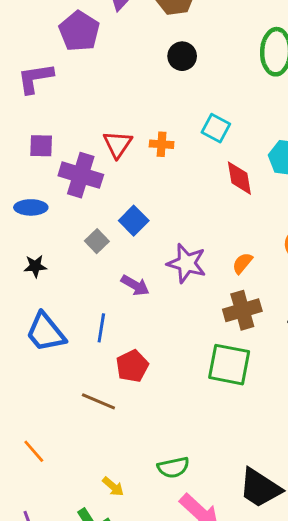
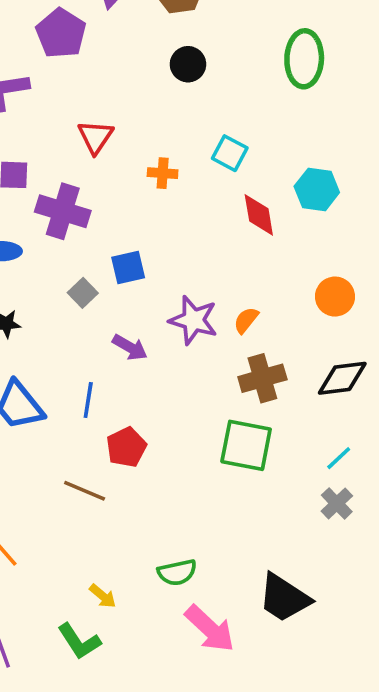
red triangle: (118, 144) -> (95, 137), moved
blue square: (134, 221) -> (128, 268), turned 32
orange semicircle: (242, 263) -> (246, 320), moved

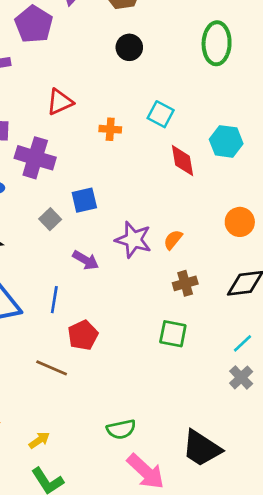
red triangle: (95, 137) -> (60, 102), turned 32
brown cross: (262, 378) -> (185, 283), size x0.7
green square: (246, 445) -> (173, 334), size x0.7
yellow arrow: (103, 596) -> (39, 440), moved, turned -75

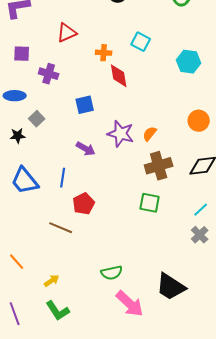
purple cross: (35, 158) -> (49, 74), size x0.7
red diamond: (182, 161) -> (119, 76), moved
gray square: (50, 219) -> (37, 119), moved
brown cross: (185, 283) -> (159, 166), size x1.5

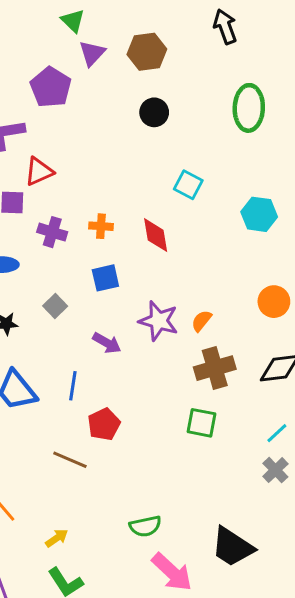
red triangle: (67, 33) -> (39, 171), moved
orange cross: (104, 53) -> (101, 226), moved
gray square: (37, 119) -> (55, 306), moved

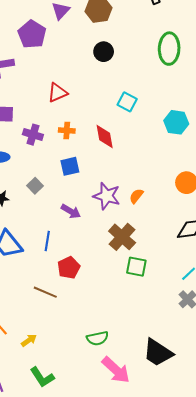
red triangle: (39, 171) -> (58, 93), moved
brown cross: (215, 368) -> (122, 237), moved, turned -32
yellow arrow: (57, 538) -> (29, 340), moved

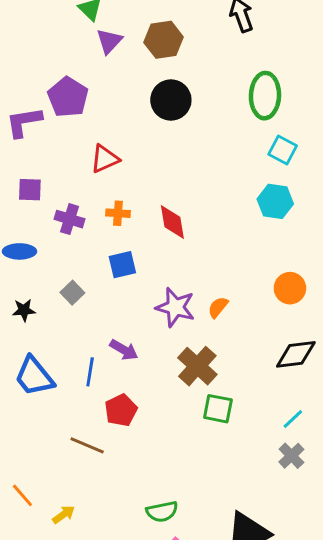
purple pentagon: (32, 34) -> (68, 97), moved
black circle: (104, 52) -> (171, 100), size x1.4
cyan square: (127, 102) -> (283, 150), moved
purple arrow: (71, 211) -> (124, 350), moved

